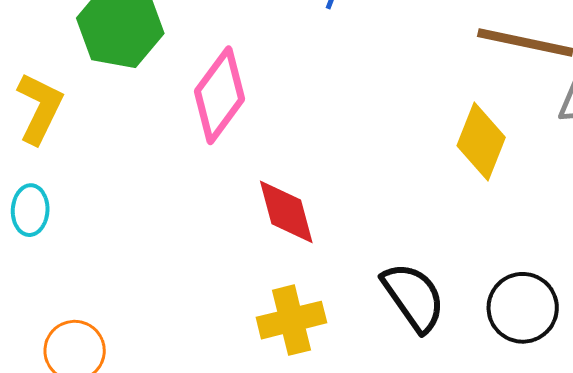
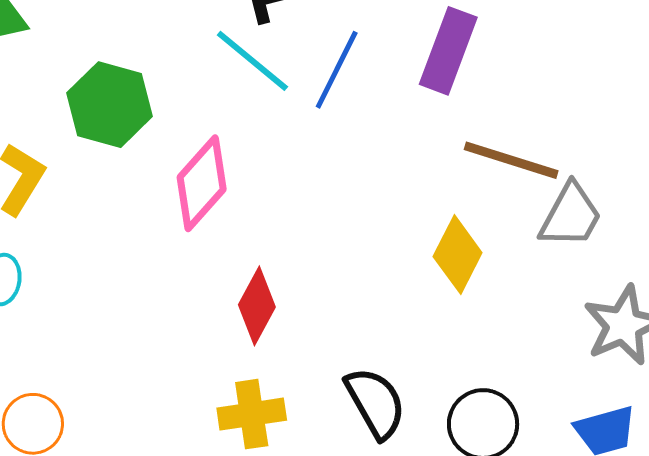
red diamond: (286, 212) -> (257, 306), turned 38

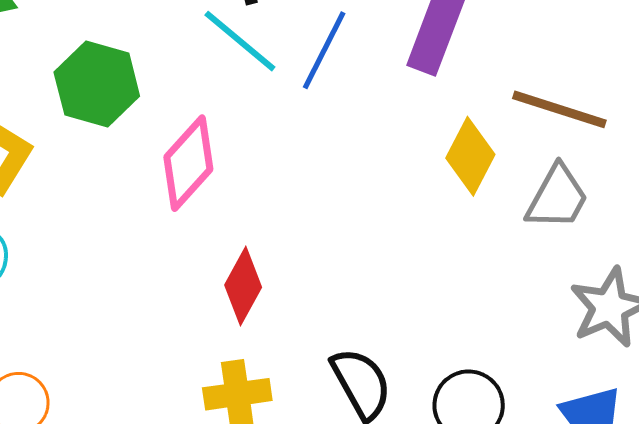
brown line: (511, 160) -> (559, 109), moved
yellow diamond: (458, 255) -> (470, 156), moved

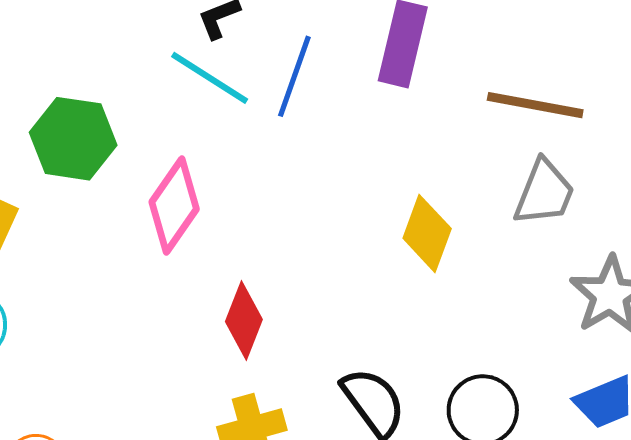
yellow diamond: (470, 156) -> (427, 233), moved

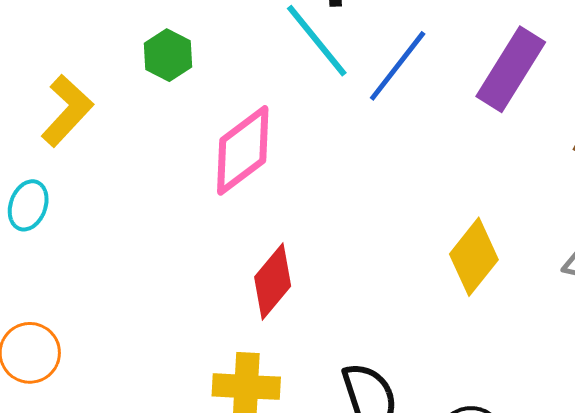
green hexagon: (73, 139) -> (168, 55), size x0.6

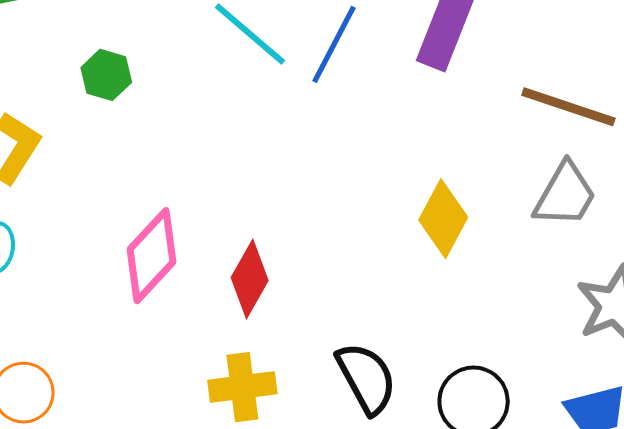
pink diamond: (243, 150) -> (151, 256), moved

